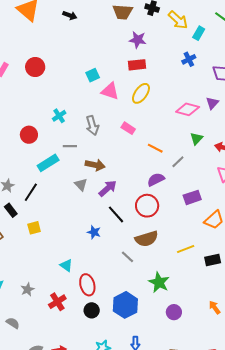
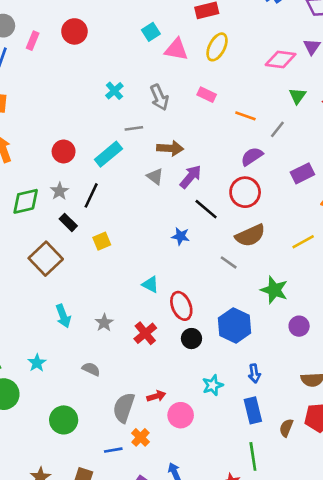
red circle: (29, 135) -> (64, 151), moved

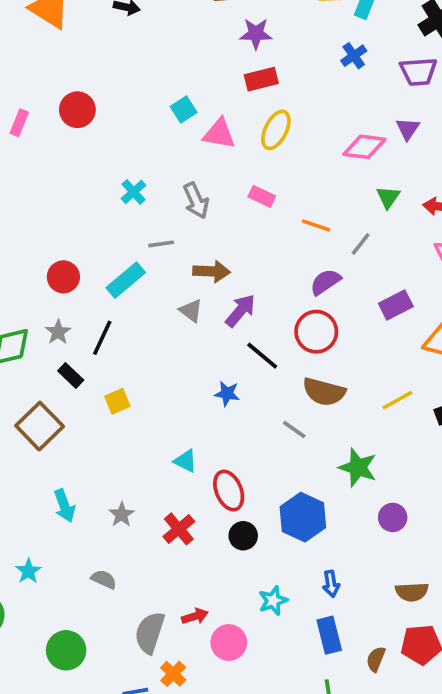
brown semicircle: (250, 235) -> (324, 392), turned 40

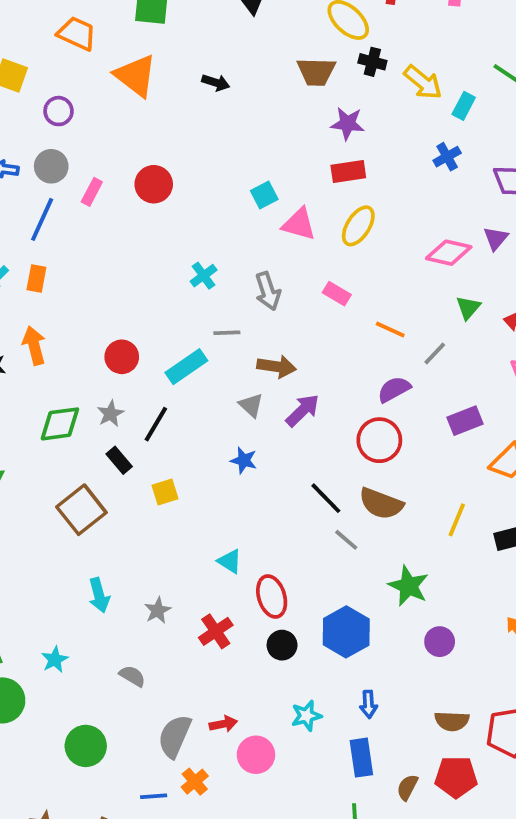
black line: (262, 356) -> (326, 498), moved
blue star: (227, 394) -> (244, 460), moved
yellow line: (397, 400) -> (457, 520), turned -44

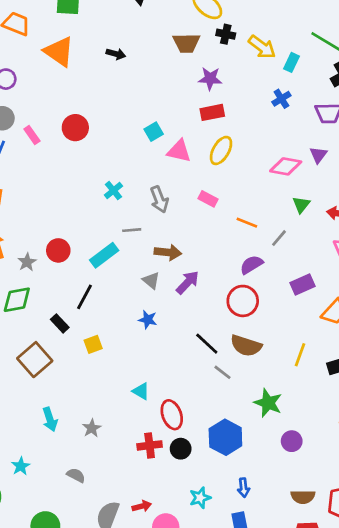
pink rectangle: (92, 192) -> (32, 135), turned -60
gray star: (110, 414) -> (27, 262), moved
red cross: (216, 631) -> (150, 445), moved, turned 30

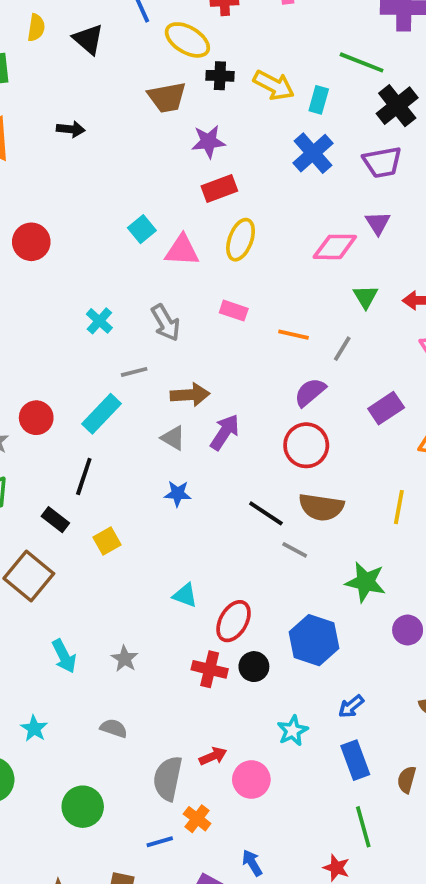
blue cross: (281, 99) -> (313, 153), size x1.5
red ellipse: (172, 415) -> (234, 621), turned 60
red cross: (150, 445) -> (210, 669), turned 30
blue arrow: (244, 488) -> (351, 706), turned 66

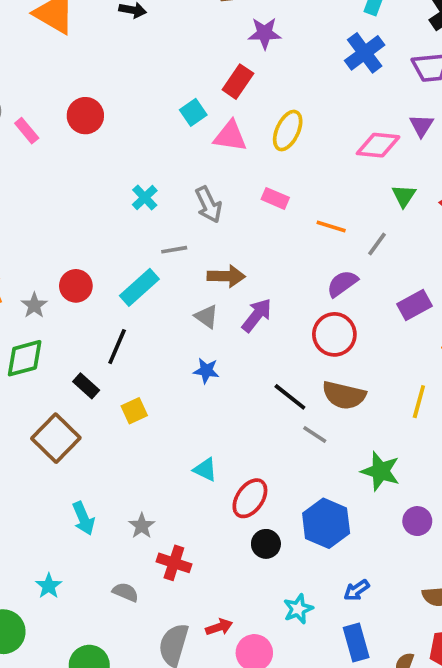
red rectangle: (219, 188) -> (238, 82), moved, turned -40
red cross: (210, 669) -> (174, 563), moved

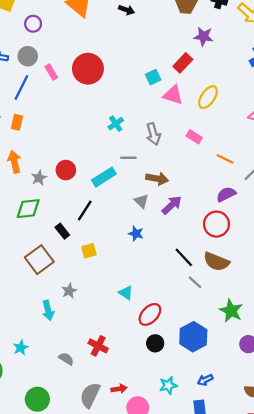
red circle: (85, 116) -> (88, 69), size x1.4
gray star: (142, 526) -> (69, 291), moved

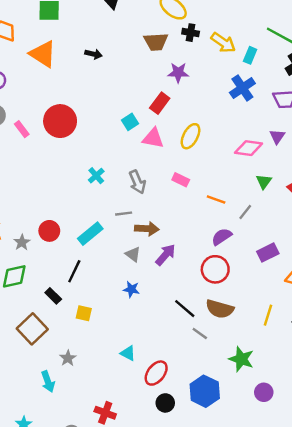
gray line: (128, 158) -> (124, 214), moved
yellow square: (89, 251) -> (84, 313), turned 35

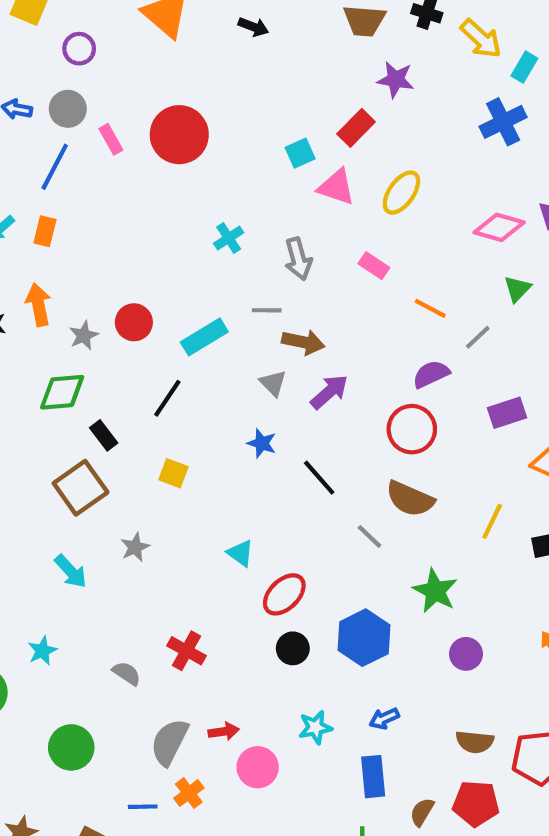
black rectangle: (53, 296) -> (104, 435), moved
black line: (185, 309) -> (319, 478), moved
cyan arrow: (48, 382) -> (71, 571), moved, turned -30

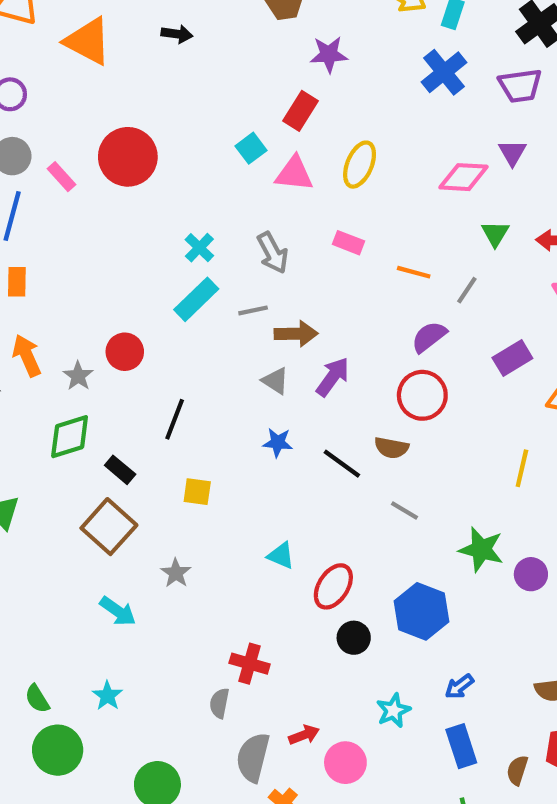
cyan rectangle: (204, 337) -> (196, 299), moved
brown semicircle: (410, 499) -> (391, 448), moved, size x0.7
purple circle: (466, 654) -> (531, 574), moved
gray semicircle: (127, 673) -> (219, 703), moved, turned -100

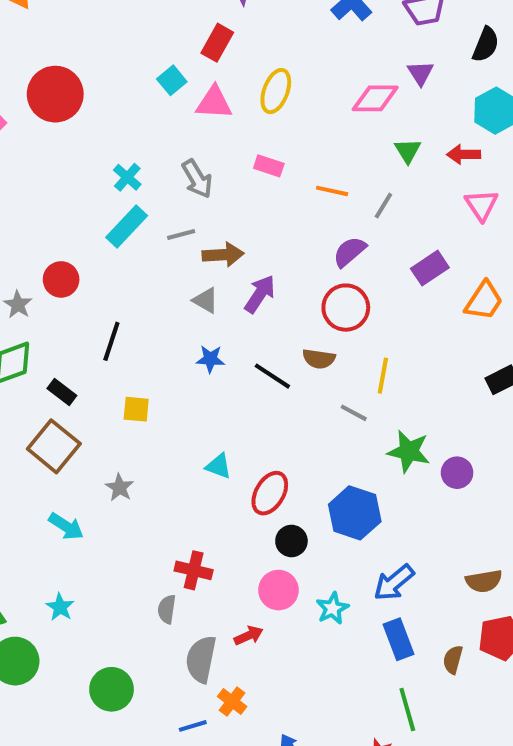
yellow line: (522, 468) -> (383, 376), moved
gray line: (404, 510) -> (354, 413), moved
blue arrow: (459, 686) -> (394, 583), size x1.5
pink circle: (345, 763) -> (278, 590), moved

